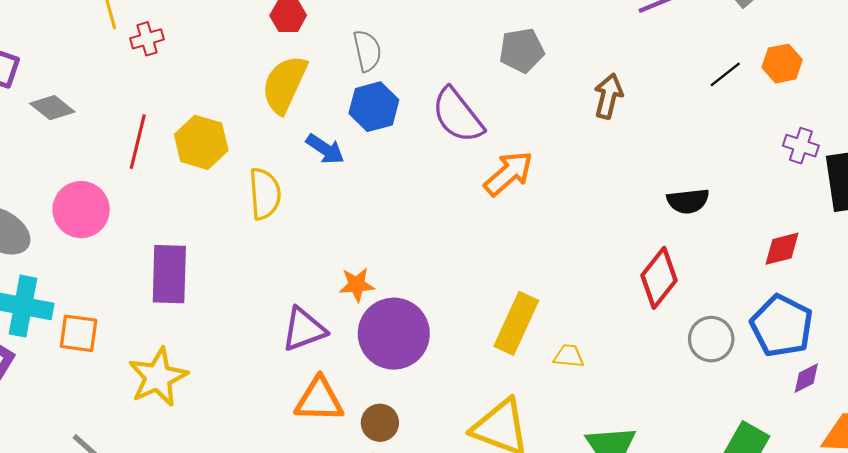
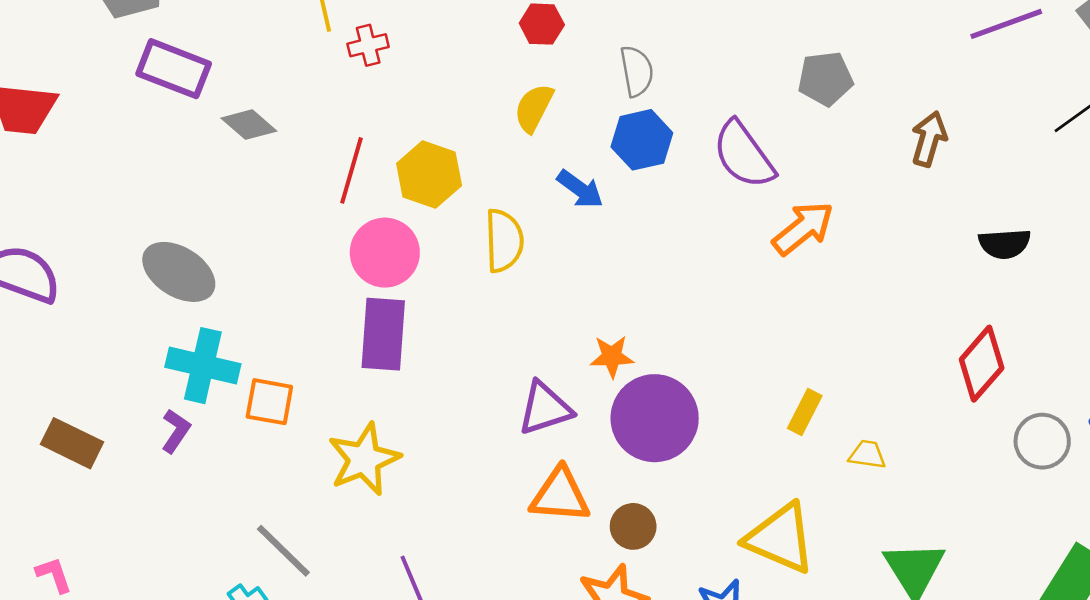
yellow semicircle: (284, 84) -> (534, 108), size x0.7
black semicircle: (688, 201) -> (1005, 244), moved
pink circle: (81, 210) -> (385, 253), moved
yellow rectangle: (516, 323) -> (805, 412), size x0.6

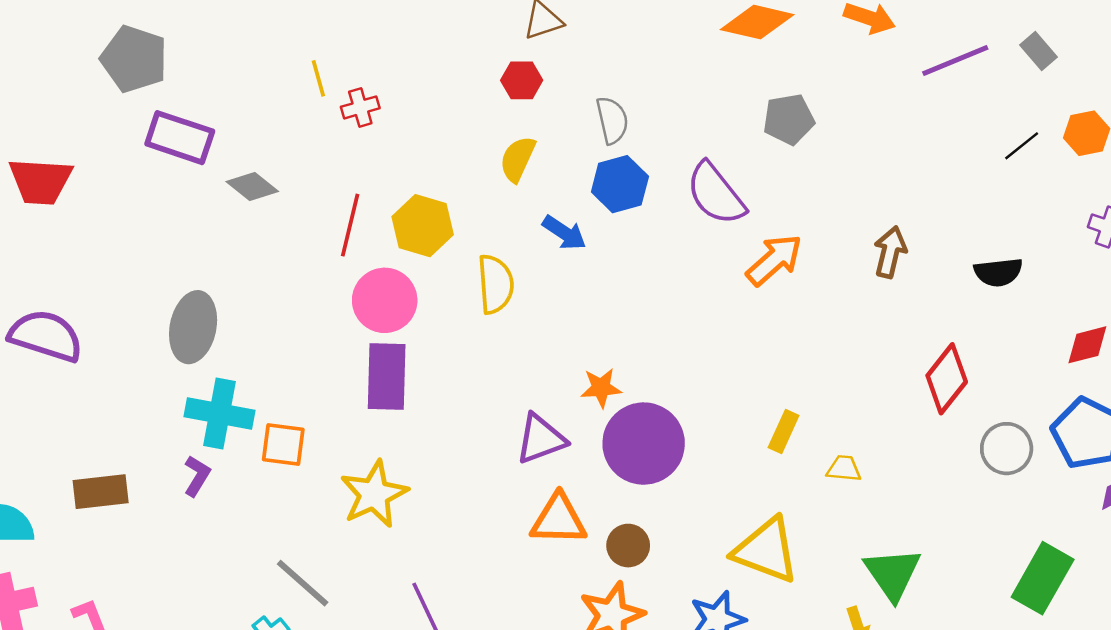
brown arrow: (929, 139) -> (890, 252), moved
black semicircle: (1005, 244) -> (998, 272), moved
gray ellipse: (179, 272) -> (193, 327), turned 72
brown rectangle: (72, 443) -> (101, 492), turned -30

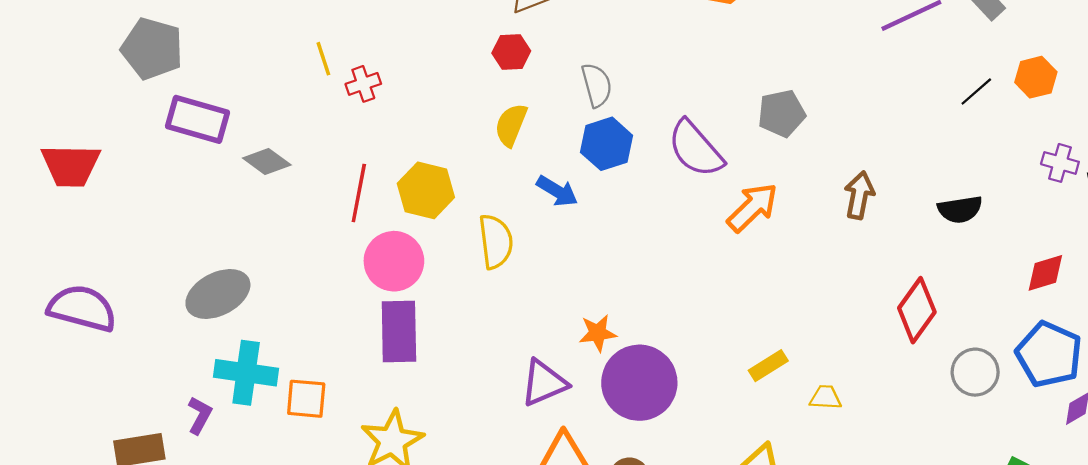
gray pentagon: (789, 119) -> (782, 113), moved
gray ellipse: (193, 327) -> (218, 294), turned 54
yellow rectangle: (784, 431) -> (768, 366), turned 36
purple L-shape: (197, 476) -> (200, 415), moved

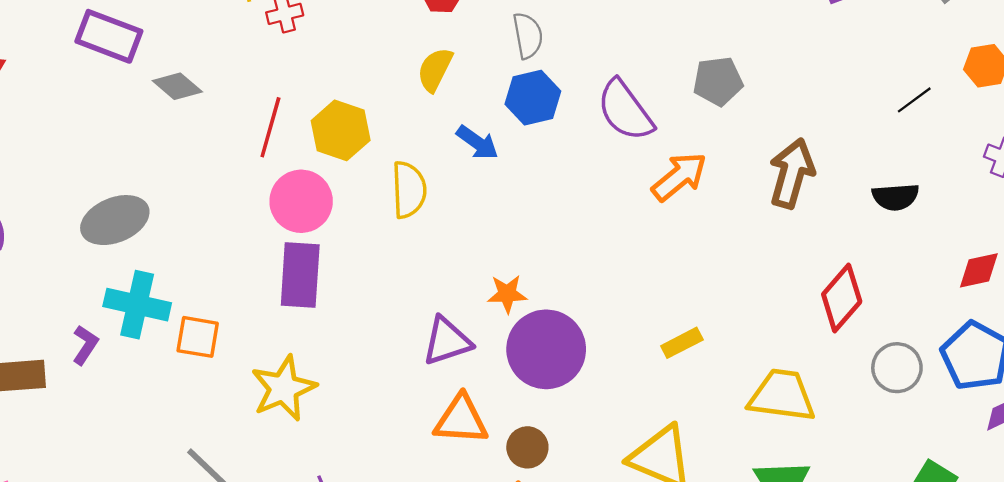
black line: (976, 92) -> (914, 100), moved
brown arrow: (859, 195) -> (792, 173), size x1.4
yellow trapezoid: (825, 397) -> (782, 396), moved, size x2.0

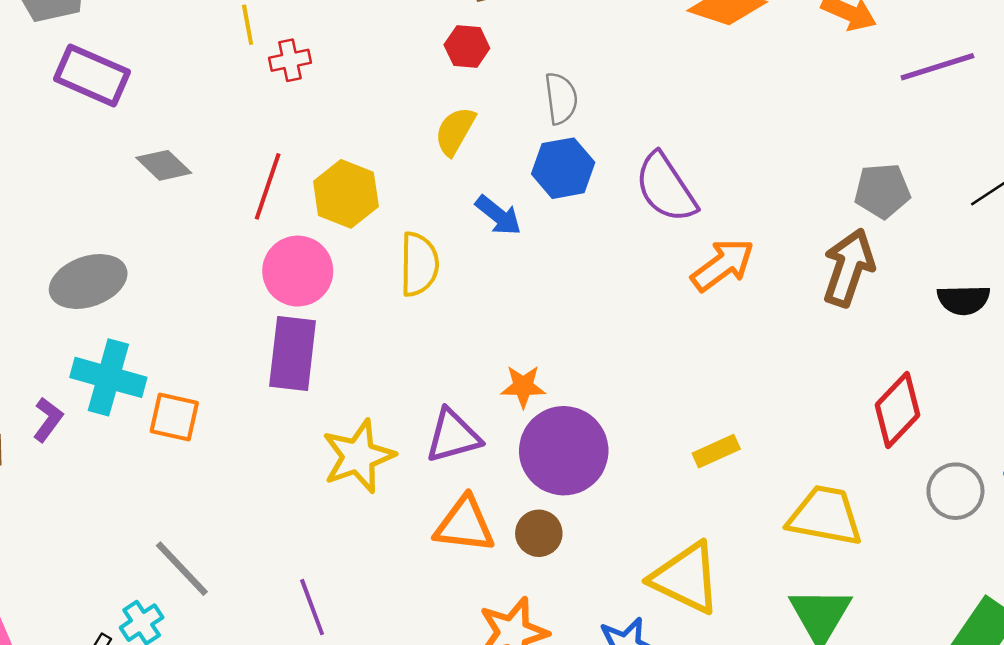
gray pentagon: (718, 81) -> (882, 191), moved
gray diamond: (177, 86) -> (164, 165), moved
yellow star: (284, 388) -> (358, 456), moved
brown circle: (527, 447) -> (539, 533), moved

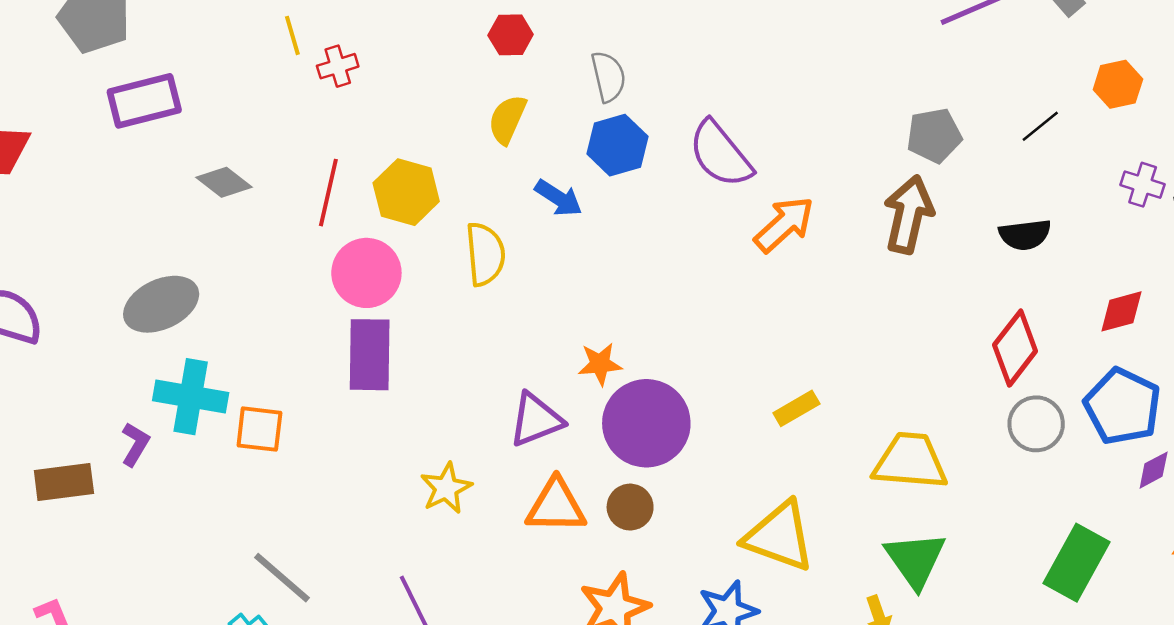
purple rectangle: (92, 75) -> (144, 101), turned -32
red diamond: (897, 410) -> (1015, 348), moved
yellow star: (358, 456) -> (446, 488), moved, size x0.7

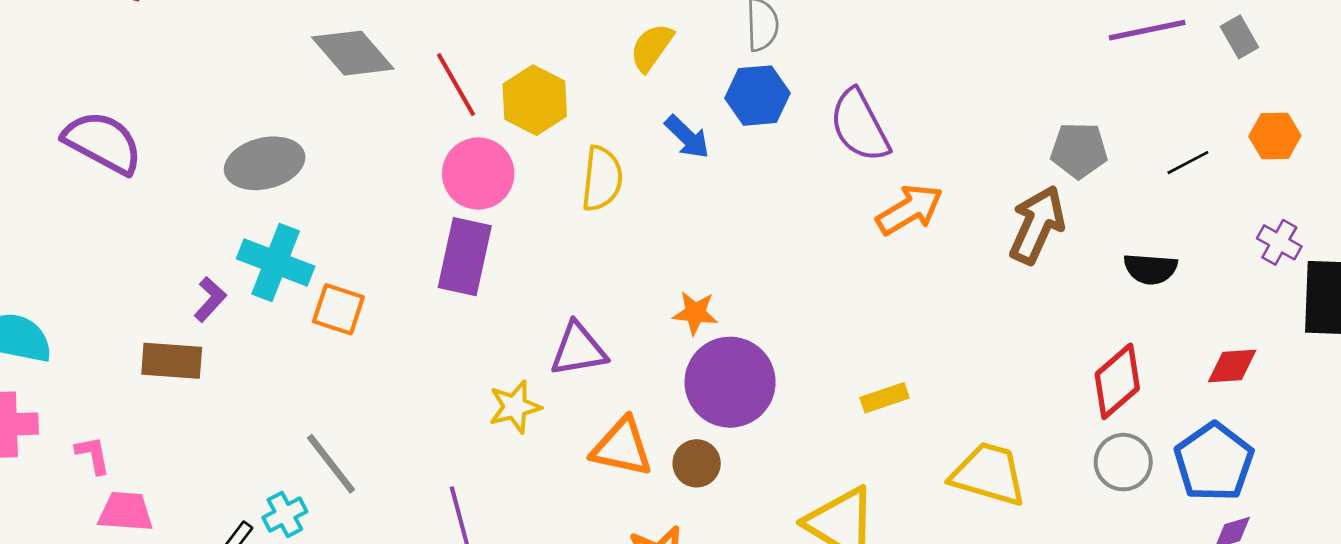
gray diamond: (224, 182) -> (353, 53), size x1.5
red line: (328, 193) -> (456, 85), turned -54
purple triangle: (536, 420) -> (578, 349), moved
brown rectangle: (64, 482) -> (172, 361), moved

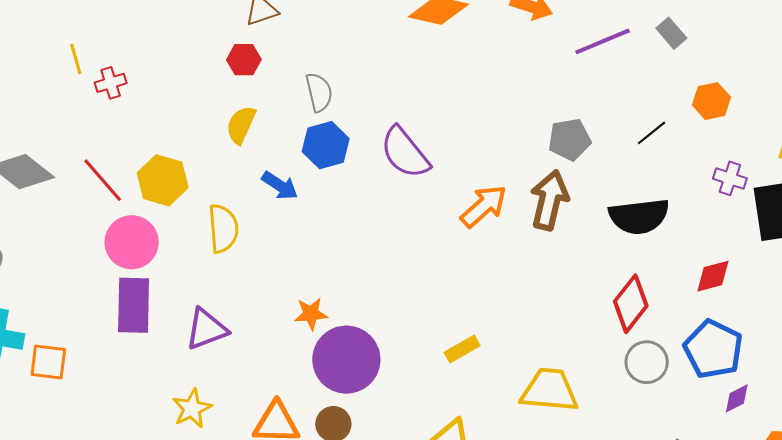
orange arrow: (910, 210) -> (484, 206), moved
black semicircle: (1150, 269) -> (639, 216), size x1.5
purple triangle: (578, 349) -> (206, 329), moved

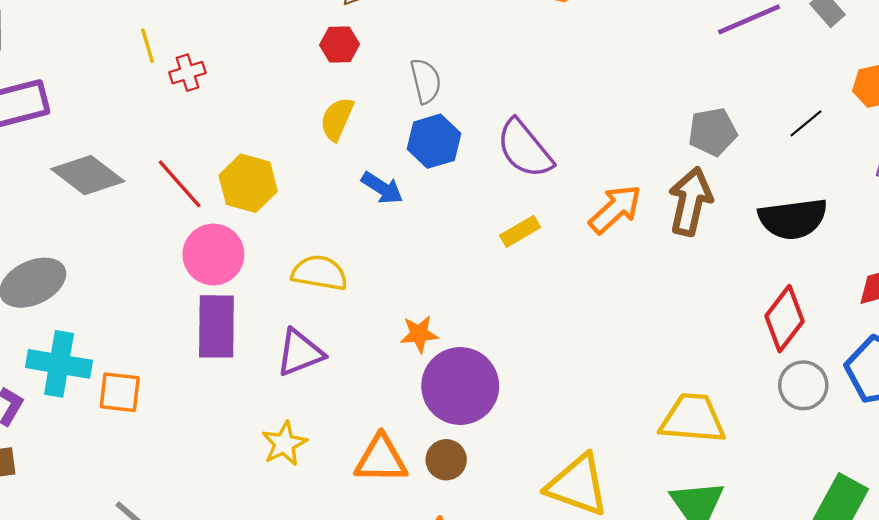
yellow semicircle: (223, 228) -> (319, 273), moved, turned -75
yellow rectangle: (462, 349) -> (520, 231), moved

